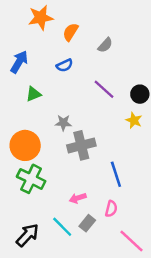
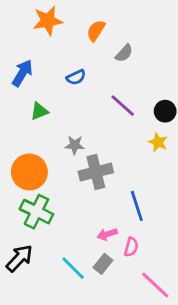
orange semicircle: (71, 32) -> (96, 31), moved
pink arrow: (78, 198) -> (107, 234), moved
black arrow: (27, 235) -> (19, 258), moved

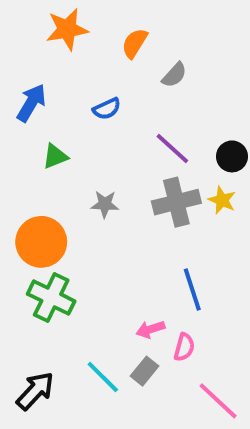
gray cross: (96, 172) -> (176, 202), moved
black arrow: (19, 258) -> (35, 391), moved

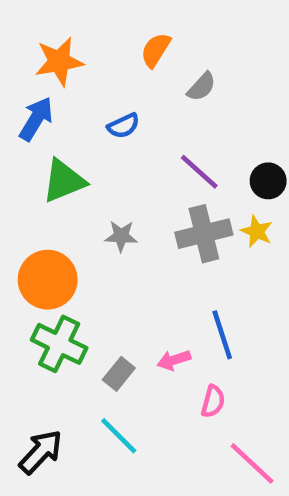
orange star: (67, 29) -> (59, 61), moved
green triangle: (55, 156) -> (64, 181), size x1.5
pink arrow: (150, 329) -> (174, 360), moved
gray rectangle: (145, 371) -> (119, 374), moved

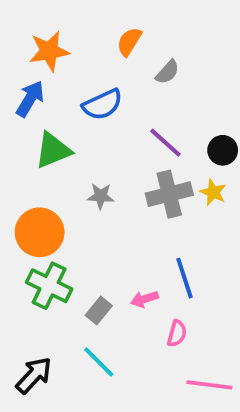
blue semicircle: (123, 126) -> (103, 104), size x1.5
pink line: (252, 463) -> (209, 385), turned -36

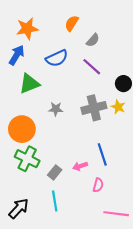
purple line: (165, 143) -> (92, 67), moved
cyan line: (99, 362) -> (55, 201), turned 36

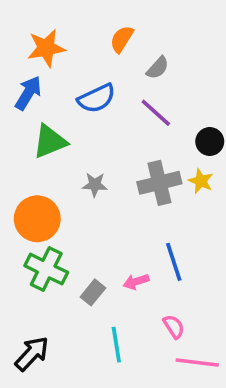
pink semicircle: (98, 185) -> (174, 327), moved, turned -48
cyan line: (55, 201) -> (116, 345), moved

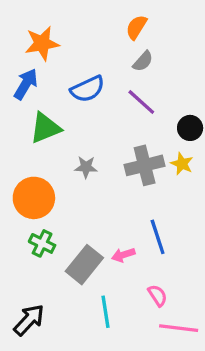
orange semicircle: (122, 39) -> (136, 27), moved
green cross: (46, 269) -> (42, 243), size x0.7
gray rectangle: (93, 292) -> (84, 265), size x1.6

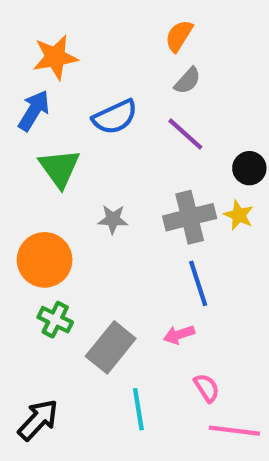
green triangle: (45, 128) -> (59, 168), turned -44
blue line: (158, 237) -> (198, 283), moved
pink arrow: (123, 255) -> (179, 335), moved

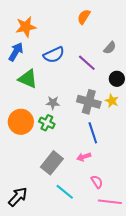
gray semicircle: (187, 81) -> (110, 48), moved
green triangle: (59, 168) -> (28, 79), turned -30
gray cross: (190, 217) -> (89, 102), turned 30
green cross: (55, 320) -> (47, 123), moved
cyan line: (138, 409) -> (65, 192), turned -42

